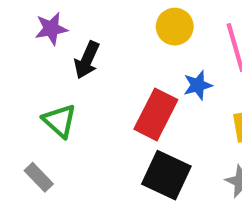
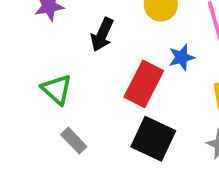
black arrow: (87, 60) -> (102, 35), moved
gray rectangle: (39, 177) -> (74, 141), moved

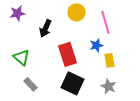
blue star: (182, 57) -> (96, 45), moved
red rectangle: (144, 84) -> (67, 54), turned -45

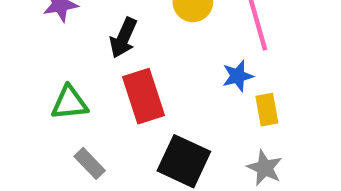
red rectangle: (67, 54) -> (144, 96), moved
green triangle: (21, 57) -> (70, 103), turned -48

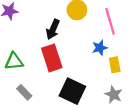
black arrow: (123, 38) -> (53, 29), moved

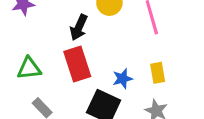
blue star: (100, 48) -> (123, 79), moved

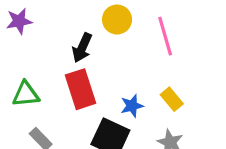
yellow rectangle: (158, 73) -> (172, 99), turned -30

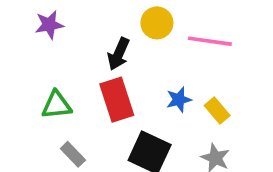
pink line: (165, 36) -> (210, 41), turned -66
blue star: (132, 106) -> (179, 100), moved

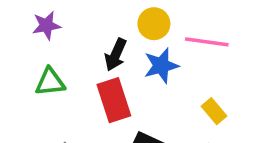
blue star: (179, 100) -> (161, 66), moved, size x1.4
green triangle: (57, 105) -> (50, 82), moved

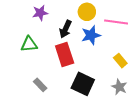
purple star: (46, 26) -> (40, 13), moved

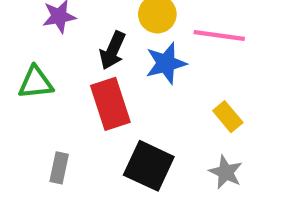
gray rectangle: (40, 85) -> (59, 168), turned 56

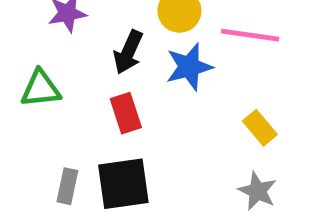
red rectangle: (110, 104) -> (126, 113), size x0.7
black square: (149, 166) -> (123, 184), moved, turned -33

